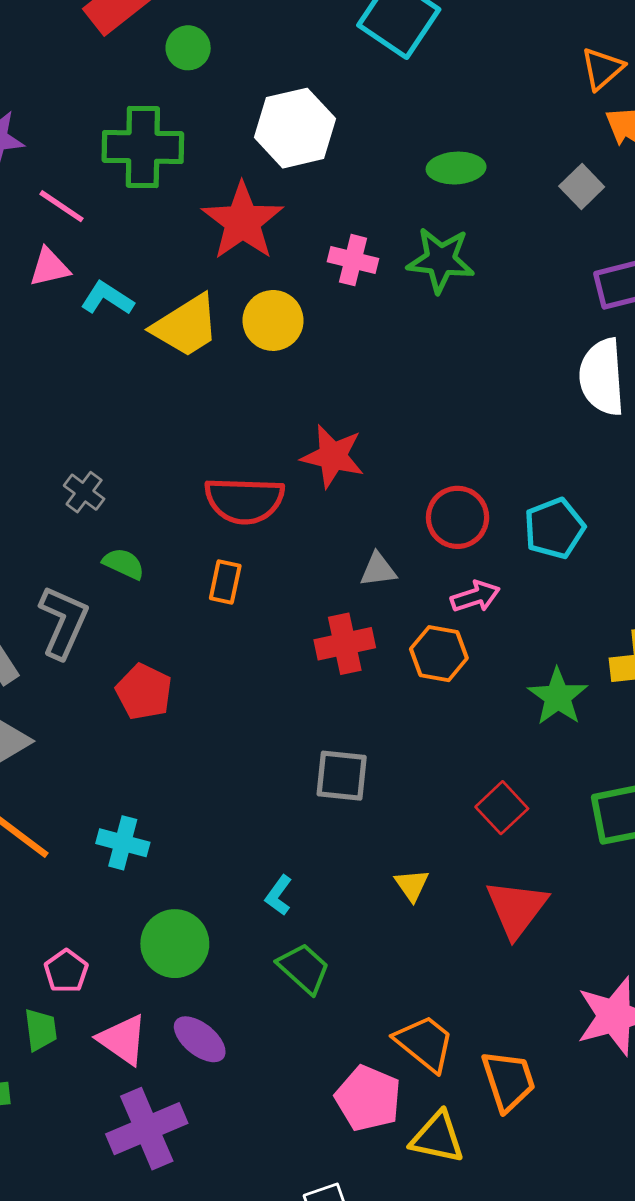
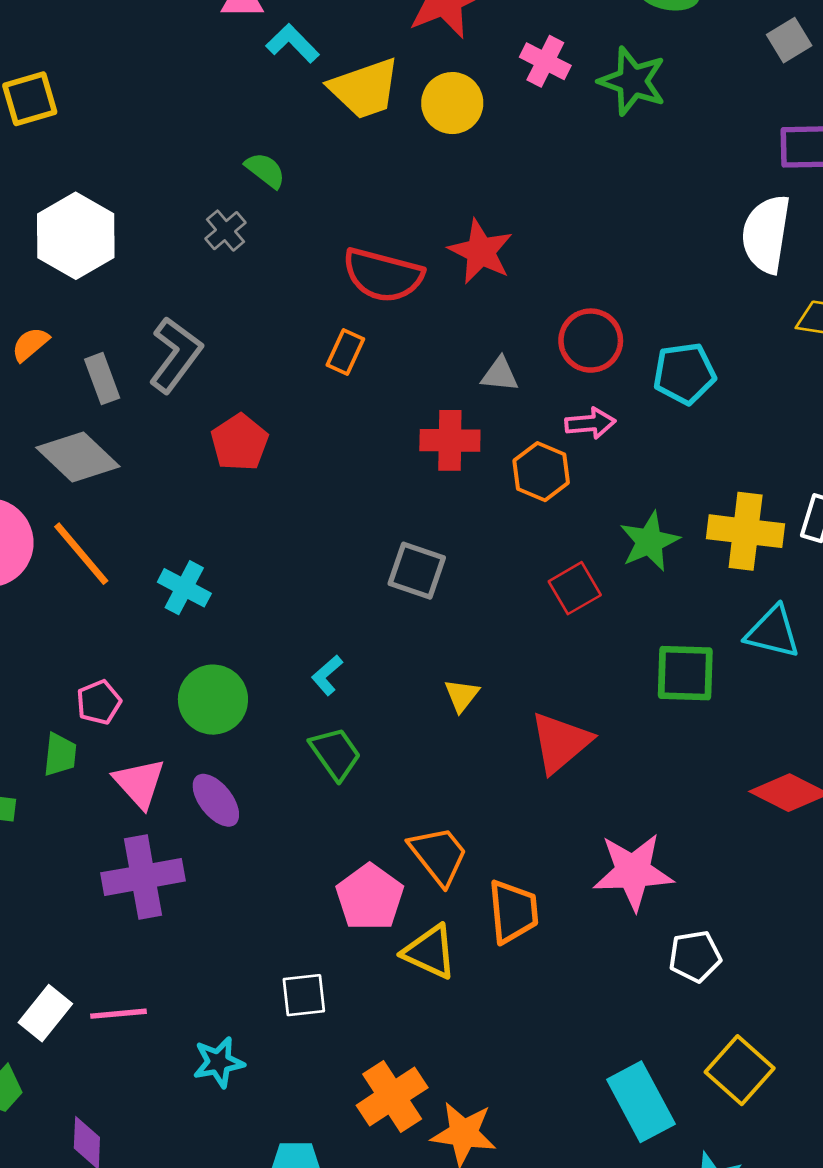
green semicircle: (124, 564) -> (265, 170), moved
red square: (502, 808) -> (575, 588), moved

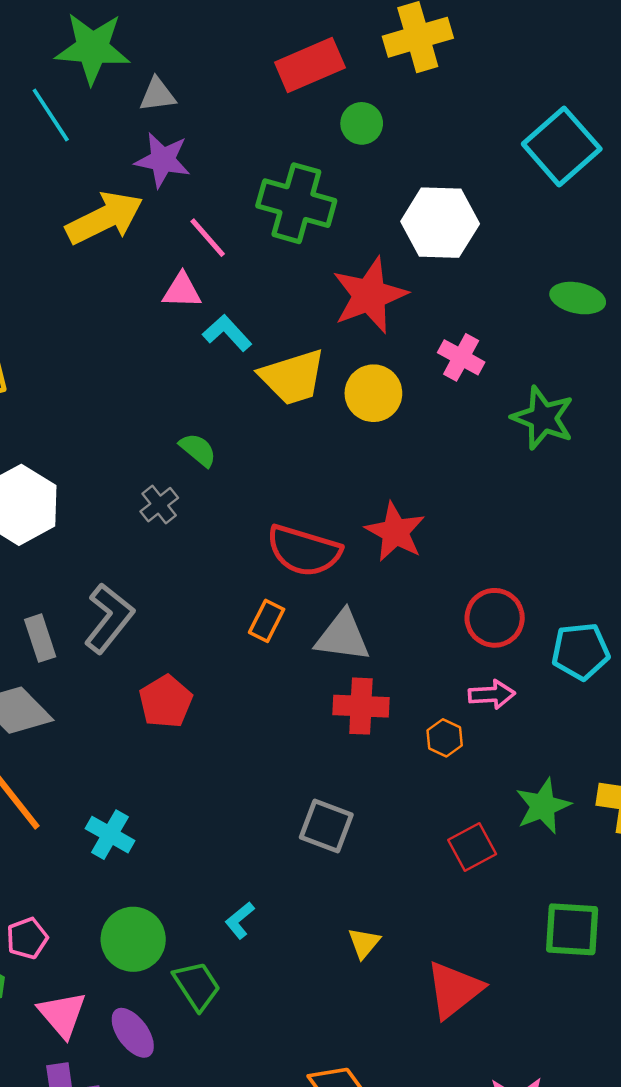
green star: (632, 81) -> (543, 418), moved
gray triangle: (500, 374) -> (343, 636), moved, size x1.6
orange hexagon: (541, 472) -> (445, 738), size x0.7
green trapezoid: (335, 753) -> (197, 986), moved

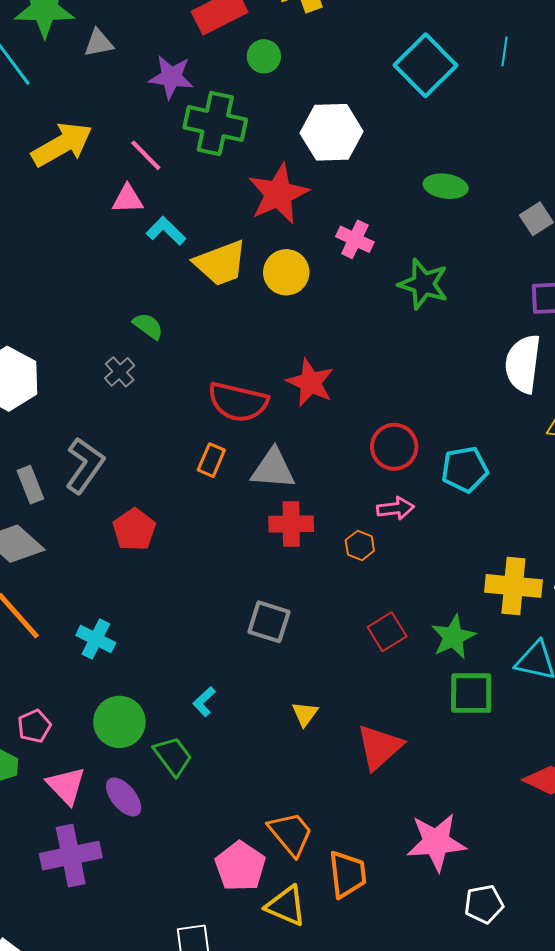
purple star: (163, 160) -> (171, 77), moved
green star: (543, 806) -> (453, 637), moved

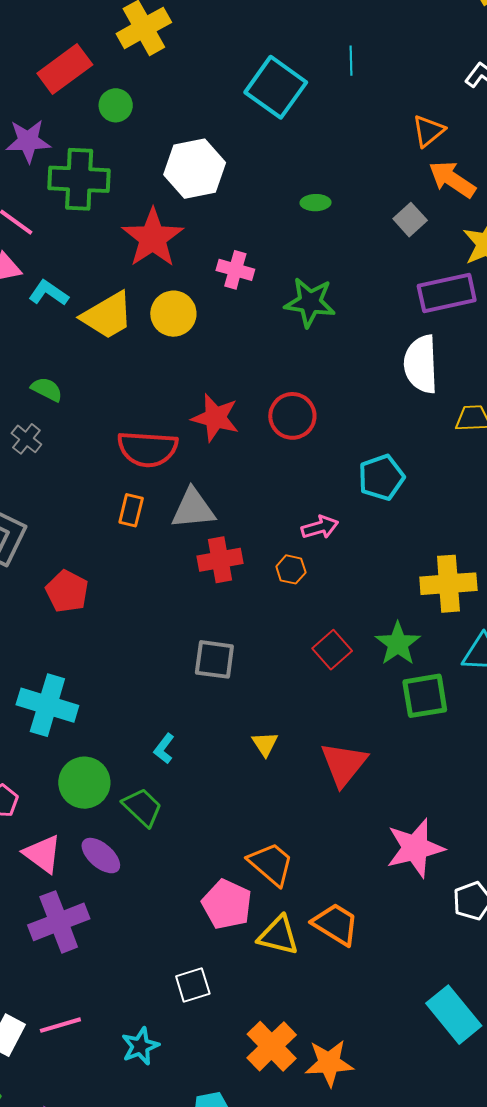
green ellipse: (446, 186) -> (316, 203), size x0.7
red circle: (394, 447) -> (292, 416), moved
cyan cross: (96, 639) -> (47, 705), size x1.5
orange trapezoid: (347, 874) -> (336, 924), moved, turned -42

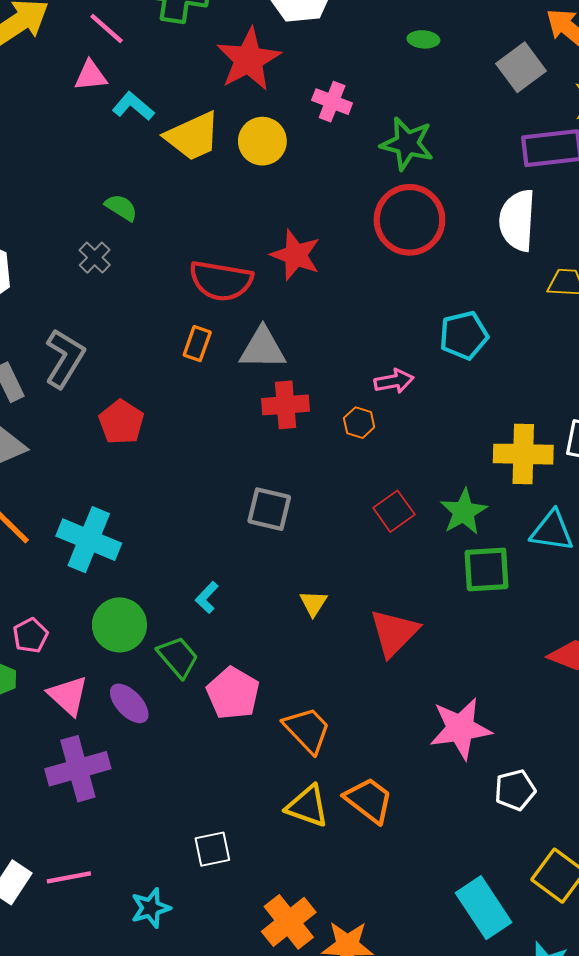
gray square: (410, 220) -> (521, 67), size x1.4
red circle: (292, 416) -> (409, 220), moved, size x1.4
pink pentagon: (227, 904) -> (233, 693), moved

